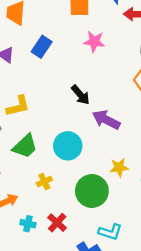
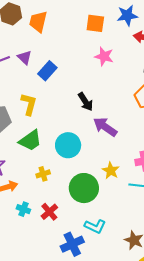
blue rectangle: (42, 47) -> (47, 71), moved
yellow L-shape: (18, 106) -> (29, 104), turned -70
yellow star: (119, 168) -> (111, 171), turned 30

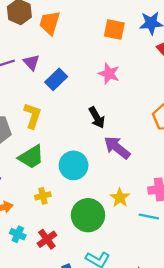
pink star: (104, 56) -> (109, 74), moved

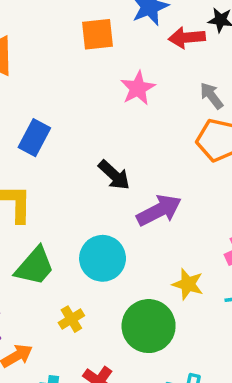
pink star: (109, 74) -> (138, 88), moved, turned -30
purple arrow: (117, 148) -> (159, 210), turned 132

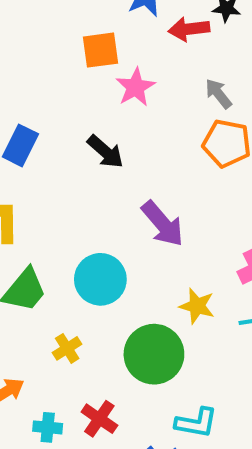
orange square: (97, 34) -> (100, 50), moved
black arrow: (114, 175) -> (105, 152), moved
purple arrow: (159, 210) -> (163, 224), turned 78

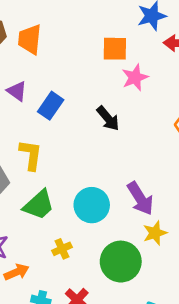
purple arrow: (163, 224) -> (140, 198), moved
yellow star: (197, 306) -> (155, 233), turned 30

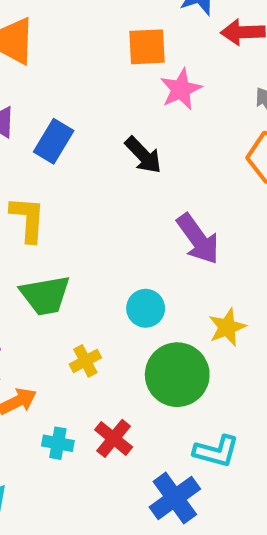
purple arrow: (140, 198) -> (198, 239), moved
green trapezoid: (39, 205) -> (45, 295), turned 36
cyan circle: (92, 205) -> (146, 308), moved, size x0.7

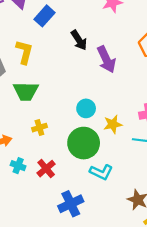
black arrow: (143, 155) -> (79, 40), moved
purple arrow: (198, 239) -> (106, 59), moved
cyan circle: (146, 308) -> (86, 108), moved
cyan L-shape: (216, 451) -> (101, 172), moved

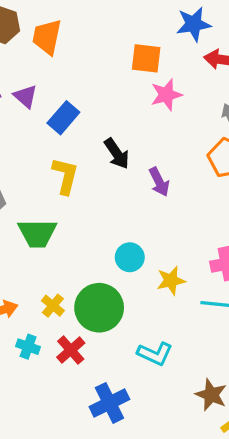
yellow L-shape: (24, 52) -> (65, 176), moved
purple arrow: (106, 59) -> (159, 182), size x0.7
yellow cross: (39, 128) -> (53, 306), moved, turned -32
green circle: (84, 143) -> (99, 308), moved

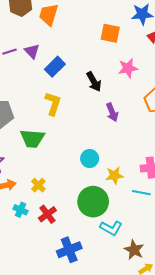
pink star: (166, 95) -> (128, 68), moved
black arrow: (117, 154) -> (94, 82), moved
green circle: (99, 308) -> (93, 202), moved
cyan L-shape: (155, 354) -> (111, 228), moved

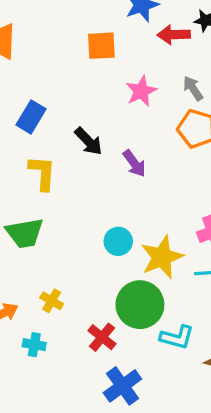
black arrow: (94, 82) -> (88, 141), moved
yellow star: (114, 175) -> (162, 257), size x1.5
red cross: (47, 214) -> (102, 337), moved

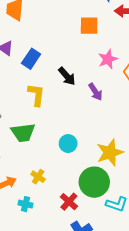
orange square: (101, 46) -> (89, 26), moved
pink star: (141, 91) -> (108, 59), moved
cyan circle: (118, 241) -> (68, 144), moved

